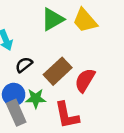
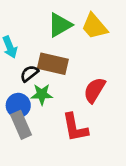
brown rectangle: (58, 71) -> (53, 64), moved, turned 56
green star: (36, 98) -> (42, 94), moved

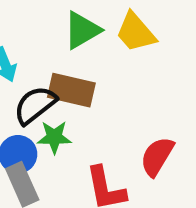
black semicircle: (29, 73) -> (35, 105), size x1.5
red semicircle: (94, 90) -> (157, 156), moved

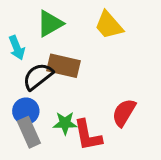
green triangle: (82, 30) -> (50, 24), moved
green star: (54, 137) -> (65, 123), moved

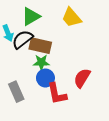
black semicircle: (38, 76) -> (23, 39), moved
blue circle: (26, 111) -> (45, 78), moved
green star: (65, 123) -> (41, 62), moved

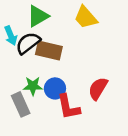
green star: (41, 62) -> (33, 86), moved

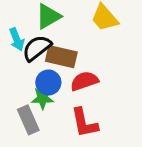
blue circle: (55, 88) -> (48, 82), moved
red semicircle: (98, 88) -> (84, 81), moved, turned 40

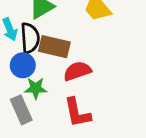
black semicircle: (37, 48) -> (30, 38), turned 124
blue circle: (48, 82) -> (23, 65), moved

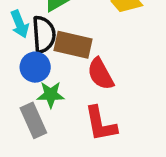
red semicircle: (77, 71) -> (101, 74), turned -100

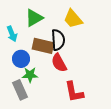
black semicircle: (44, 34) -> (58, 40), moved
red L-shape: (101, 124) -> (74, 92), moved

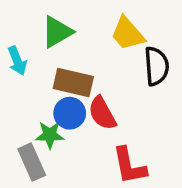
black semicircle: (58, 40) -> (156, 66), moved
blue circle: (21, 59) -> (70, 113), moved

